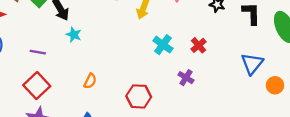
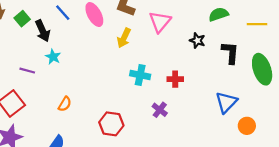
cyan cross: (163, 45) -> (140, 75), turned -30
red cross: (199, 45) -> (175, 79), turned 35
purple line: (38, 52) -> (27, 71), moved

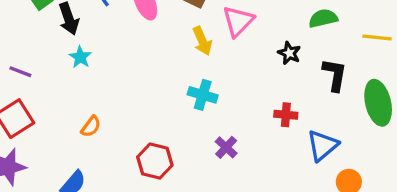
yellow arrow: (124, 38) -> (202, 41), moved, turned -54
purple line: (27, 71) -> (20, 72), moved
red cross: (175, 79) -> (286, 115), moved

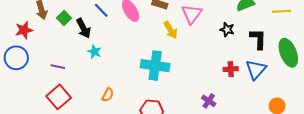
cyan cross: (203, 95) -> (155, 66), moved, size x1.5
blue triangle: (322, 145) -> (256, 70), moved
purple cross: (226, 147) -> (209, 101), moved

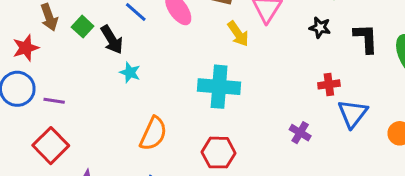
purple line: (58, 67) -> (54, 101), moved
blue triangle: (256, 70) -> (353, 113), moved
orange semicircle: (108, 95) -> (153, 134), size x1.6
red square: (59, 97) -> (51, 146), moved

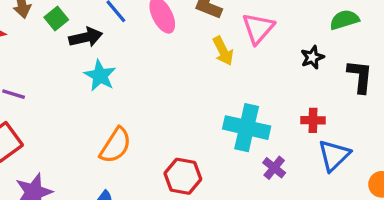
black star: (320, 27) -> (312, 57), turned 30
black arrow: (112, 40) -> (86, 37), turned -80
cyan star: (130, 72) -> (100, 76), size x1.4
cyan cross: (219, 87) -> (247, 128), moved

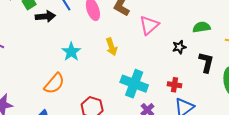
yellow arrow: (223, 51) -> (112, 47), moved
cyan star: (100, 76) -> (71, 52), moved

